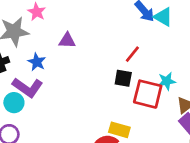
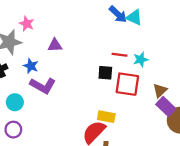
red line: (132, 54) -> (120, 55), moved, turned 64
cyan star: (167, 81) -> (141, 59), moved
purple L-shape: (28, 87) -> (43, 86), moved

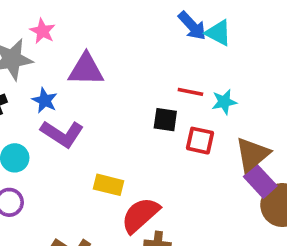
purple triangle: (55, 45) -> (86, 70), size x1.5
red square: (127, 84) -> (200, 141), size x0.7
brown triangle: (160, 90) -> (252, 154), size x1.5
yellow rectangle: (106, 117) -> (109, 185), moved

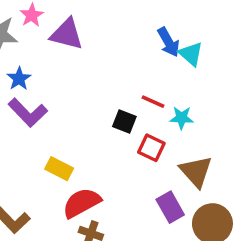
purple triangle: (86, 70) -> (67, 34), moved
brown triangle: (252, 154) -> (196, 171), turned -45
purple rectangle: (260, 181) -> (170, 207), moved

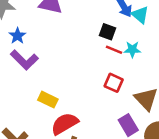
cyan star: (182, 118) -> (132, 49), moved
black square: (124, 122) -> (107, 32), moved

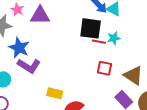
black square: (107, 32) -> (91, 28), size x1.6
blue star: (17, 36) -> (19, 48), size x1.5

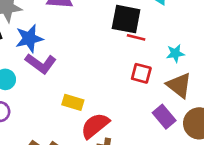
cyan star: (114, 38) -> (175, 53), moved
blue star: (19, 48) -> (29, 38), turned 30

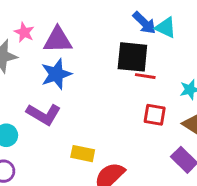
blue star: (29, 38) -> (56, 74), moved

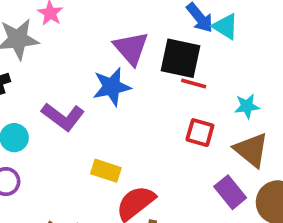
purple triangle: (58, 40) -> (131, 48), moved, turned 44
blue star: (56, 74) -> (112, 87), moved

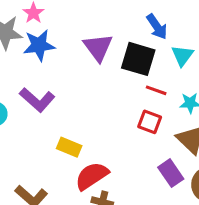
cyan triangle: (225, 26) -> (182, 56), moved, turned 30
red line: (194, 83) -> (156, 90), moved
blue star: (112, 87) -> (39, 45), moved

